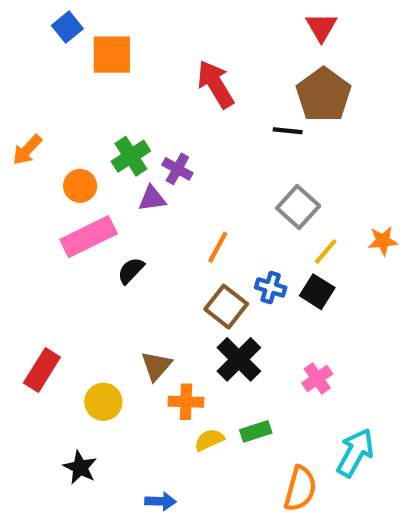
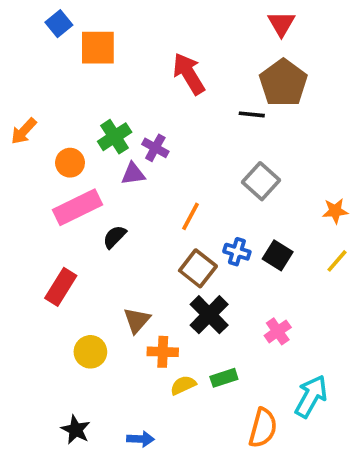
yellow line: (326, 251) -> (337, 261), moved
red rectangle: (42, 370) -> (61, 287), moved
black star: (80, 467) -> (76, 430), moved

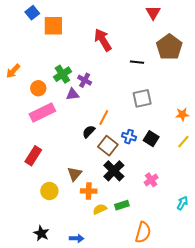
brown pentagon: (283, 83) -> (169, 47), moved
gray square: (261, 181) -> (142, 98), turned 36
black semicircle: (115, 237) -> (89, 132), moved
cyan arrow: (311, 396) -> (182, 203), moved, size x0.6

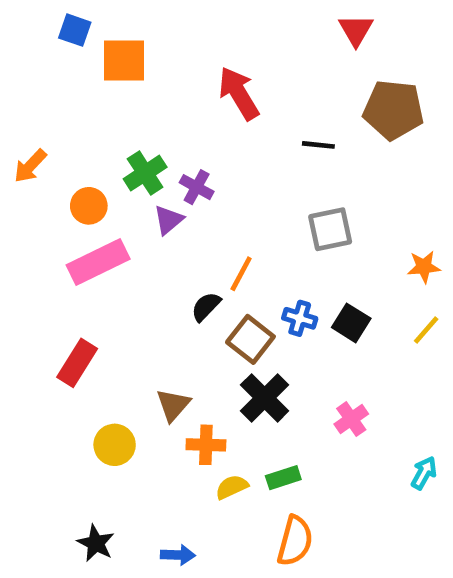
blue square: (32, 13) -> (75, 30), turned -32
brown pentagon: (169, 47) -> (393, 110), turned -30
purple triangle: (73, 94) -> (168, 220), turned -32
orange semicircle: (143, 232) -> (295, 541), moved

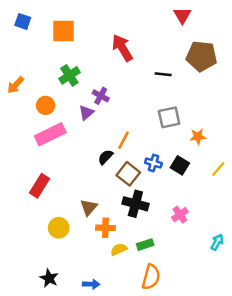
blue square: (75, 30) -> (23, 21), moved
green cross: (145, 173) -> (69, 75), moved
orange star: (424, 267) -> (198, 137), moved
black cross: (265, 398) -> (135, 204), turned -30

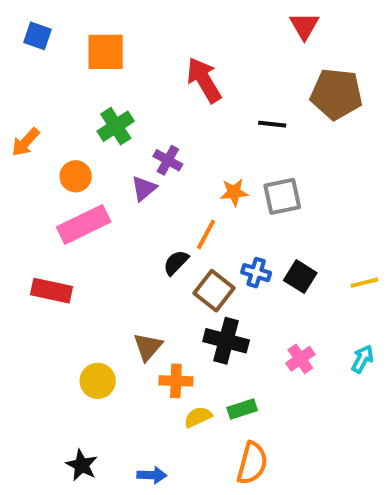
orange star: (198, 137) -> (234, 192), moved
yellow line: (218, 169) -> (364, 283), turned 35
red rectangle: (40, 186) -> (52, 291), moved, turned 70
cyan arrow: (217, 242) -> (362, 359), moved

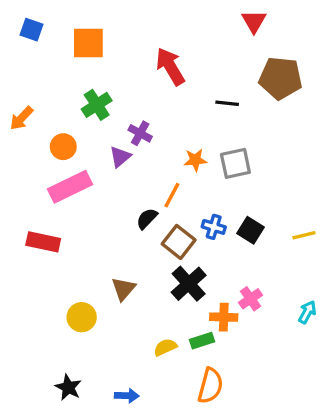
black cross: (226, 341) -> (189, 284), turned 33
cyan arrow: (362, 359) -> (307, 312), moved
orange cross: (176, 381) -> (224, 317), moved

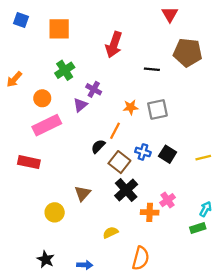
red arrow: (170, 66) -> (114, 45), turned -130
green rectangle: (202, 341) -> (198, 228), moved

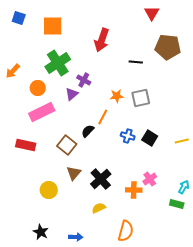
green cross: (65, 70) -> (58, 63), size x1.4
brown square: (119, 162) -> (67, 145), moved
black cross: (126, 190) -> (101, 179), moved
green rectangle: (198, 228) -> (177, 204), turned 32

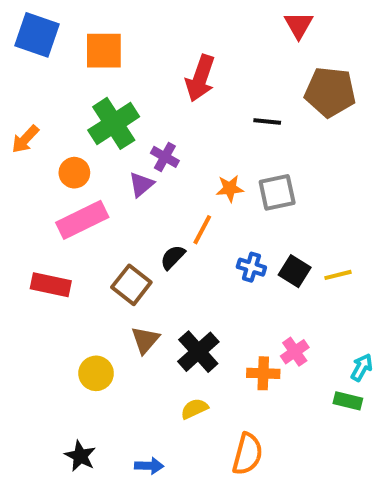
blue square: (19, 18) -> (37, 35), size x1.6
yellow line: (182, 141) -> (338, 275), moved

